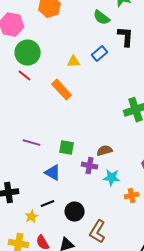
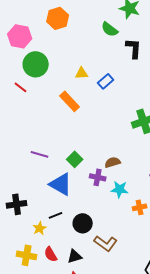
blue rectangle: (100, 54) -> (106, 81), moved
red line: (25, 76) -> (21, 87), moved
green square: (67, 148) -> (75, 159), turned 35
blue triangle: (53, 173) -> (61, 184), size x1.4
brown L-shape: (98, 232) -> (106, 243), turned -85

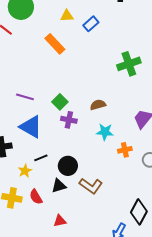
purple cross: (98, 177) -> (69, 120), moved
blue triangle: (61, 184) -> (31, 127), moved
black triangle: (75, 256) -> (59, 186), moved

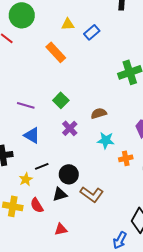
green square: (60, 102) -> (61, 100), moved
purple cross: (69, 120) -> (70, 128), turned 35
blue triangle: (31, 127) -> (32, 135), size x0.7

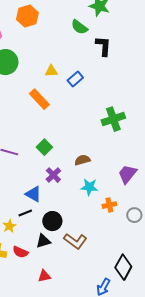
blue triangle: (32, 135) -> (33, 194), moved
red semicircle: (37, 205) -> (20, 252), turned -35

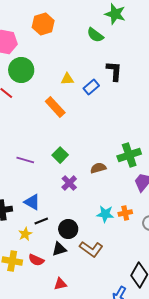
black L-shape: (103, 46) -> (114, 71), moved
green cross: (113, 119) -> (129, 155), moved
cyan star: (89, 187) -> (105, 214), moved
blue triangle: (33, 194) -> (32, 202), moved

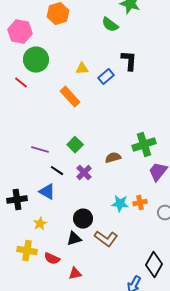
black line: (41, 221) -> (57, 171), moved, turned 56
red semicircle: (36, 260) -> (52, 259), moved

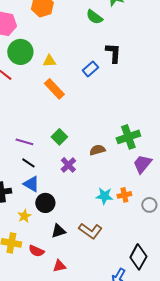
yellow triangle: (82, 69) -> (49, 61), moved
black line: (57, 171) -> (28, 163), moved
black circle: (83, 219) -> (45, 203), moved

